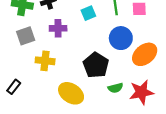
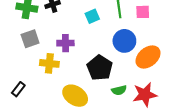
purple cross: (58, 28) -> (65, 43), moved

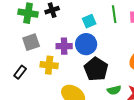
blue circle: (124, 41) -> (86, 44), moved
black rectangle: (18, 89) -> (20, 72), moved

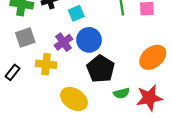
cyan square: (89, 21) -> (76, 13), moved
purple cross: (64, 46) -> (63, 42), turned -35

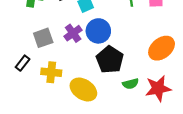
gray square: (25, 38) -> (43, 38), moved
yellow cross: (46, 64) -> (51, 72), moved

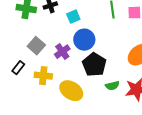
purple cross: (73, 33) -> (62, 52), moved
gray square: (43, 38) -> (36, 46), turned -30

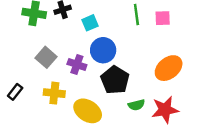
purple cross: (62, 52) -> (77, 64), turned -35
black rectangle: (18, 68) -> (15, 92), moved

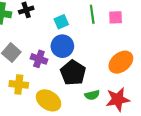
cyan square: (90, 23) -> (61, 22), moved

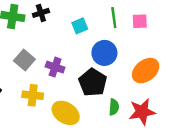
blue circle: (62, 46) -> (104, 53), moved
green semicircle: (92, 95) -> (114, 107), turned -72

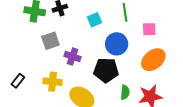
pink square: (140, 21) -> (149, 29), moved
gray square: (24, 60) -> (50, 41), moved, turned 30
black pentagon: (93, 82) -> (106, 70), turned -30

